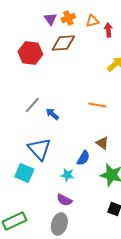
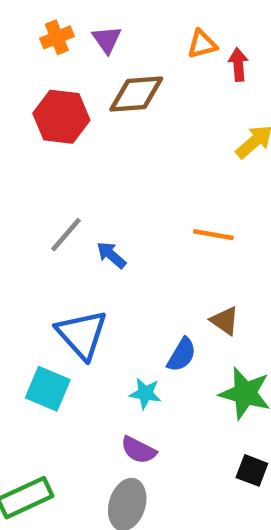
orange cross: (68, 18) -> (57, 37), moved

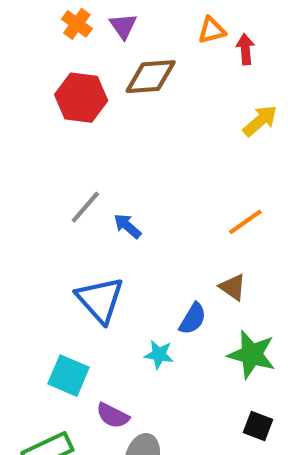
orange cross: (57, 37) -> (77, 24), turned -32
orange line: (213, 235) -> (245, 222), moved, turned -45
cyan square: (48, 389) -> (68, 376), moved
purple semicircle: (139, 450) -> (113, 416), moved

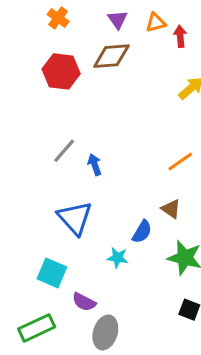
purple triangle: (123, 26) -> (118, 20), moved
blue arrow: (127, 226) -> (95, 165), turned 30

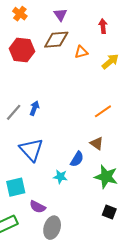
orange triangle: (156, 23) -> (81, 52), moved
gray line: (64, 151) -> (14, 112), moved
blue arrow: (95, 165) -> (34, 108), moved, turned 40
cyan square: (52, 273) -> (16, 187), turned -36

